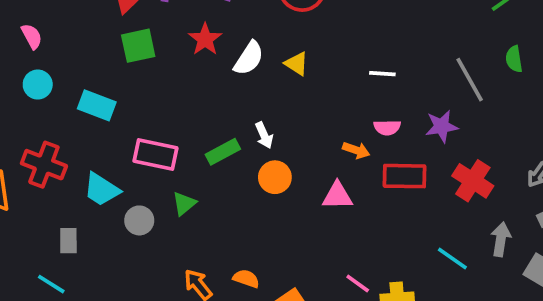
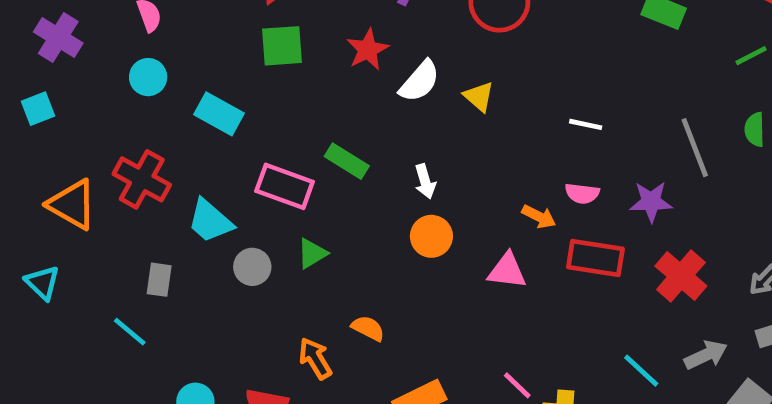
green rectangle: (223, 152) -> (347, 161), moved, turned 52
gray arrow: (501, 239) -> (706, 355), turned 48
orange semicircle: (246, 279) -> (368, 328), moved

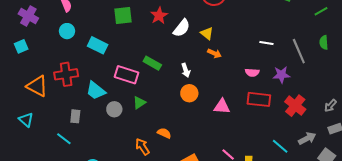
white line: (586, 124) -> (266, 43), moved
red cross: (142, 179) -> (66, 74), turned -35
orange arrow: (539, 217) -> (214, 53), moved

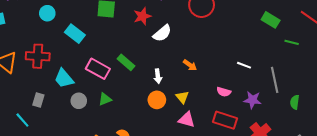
green line: (321, 11) -> (292, 42), moved, turned 32
yellow triangle: (207, 33) -> (182, 97), moved
green semicircle: (324, 42) -> (295, 102), moved

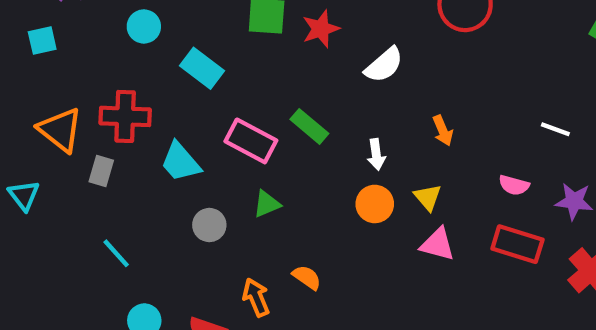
red star: (142, 16) -> (321, 29), moved
orange arrow: (190, 65) -> (443, 131), turned 32
gray rectangle: (38, 100) -> (101, 171), moved
gray circle: (79, 101) -> (209, 225), moved
cyan line: (22, 120) -> (116, 253), moved

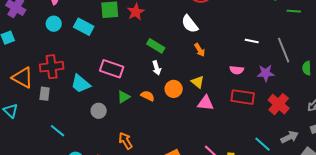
white semicircle: (384, 65) -> (190, 24), moved, turned 102
cyan rectangle: (202, 68) -> (84, 27), moved
green rectangle: (309, 126) -> (156, 46), moved
white arrow: (376, 154) -> (157, 68), moved
orange semicircle: (307, 277) -> (148, 96), moved

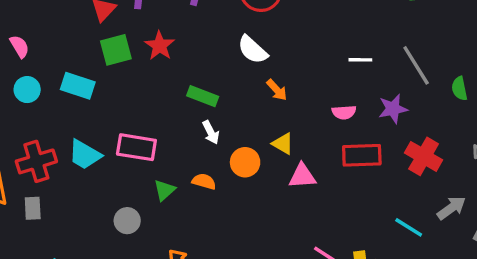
cyan trapezoid: (81, 84) -> (85, 155), moved

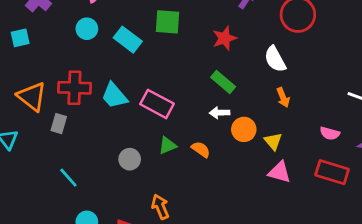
red star: (160, 46) -> (224, 38), moved
white arrow: (211, 132) -> (220, 113), turned 96
orange circle: (245, 162) -> (244, 129), moved

